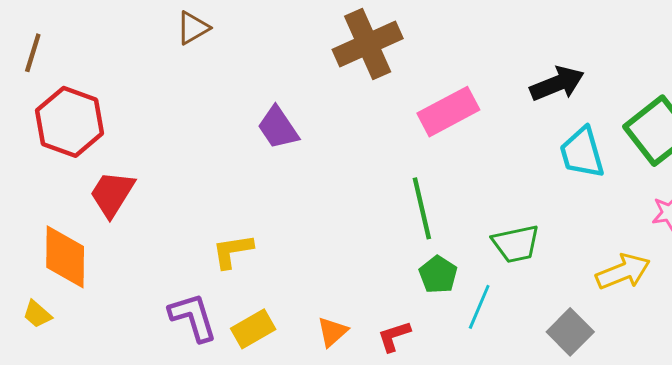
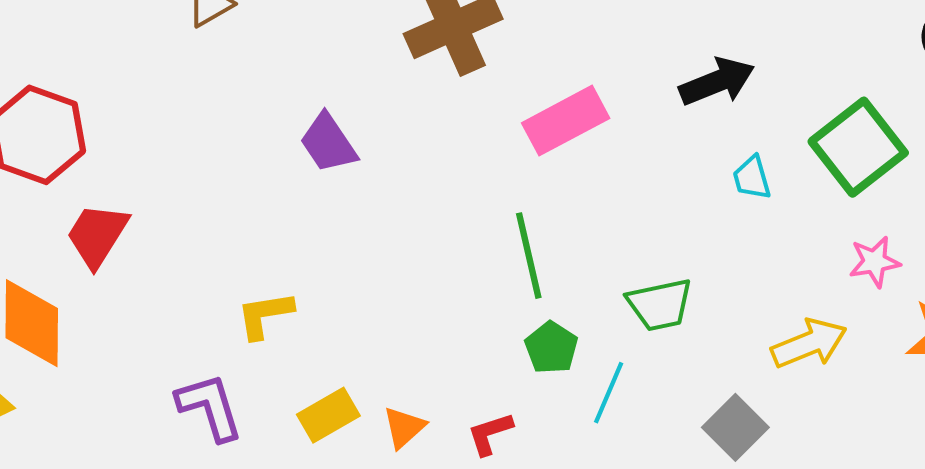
cyan trapezoid: (582, 153) -> (752, 178), size x0.6
yellow rectangle: (253, 329) -> (328, 415), moved

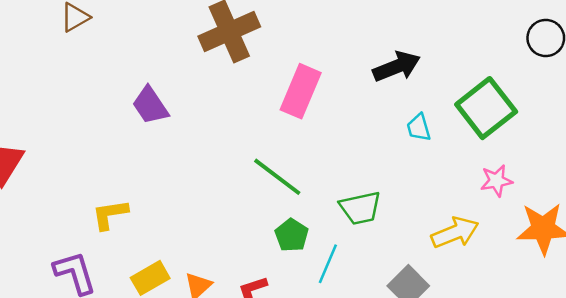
pink rectangle: (566, 121) -> (301, 91), turned -39
green line: (529, 256) -> (277, 177), turned -40

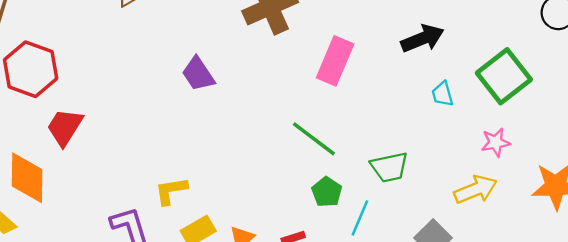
pink star: (496, 181) -> (496, 142), moved
yellow L-shape: (110, 214) -> (171, 191), moved

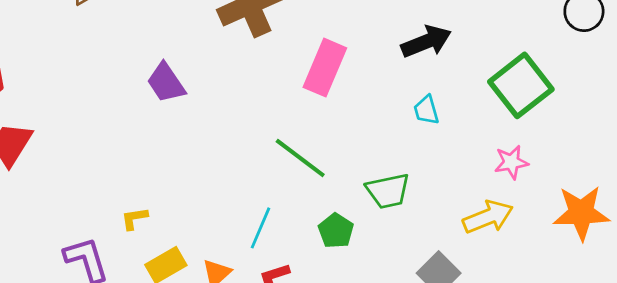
cyan trapezoid: (442, 94) -> (426, 110), moved
yellow L-shape: (171, 191) -> (134, 218), size x0.7
green pentagon: (327, 192) -> (336, 231), moved
cyan line: (360, 218) -> (260, 228), moved

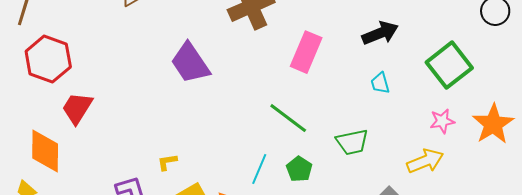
purple trapezoid: (166, 83) -> (190, 63), size x1.4
orange star: (581, 213) -> (493, 124), moved, turned -30
green pentagon: (336, 231) -> (299, 169), moved

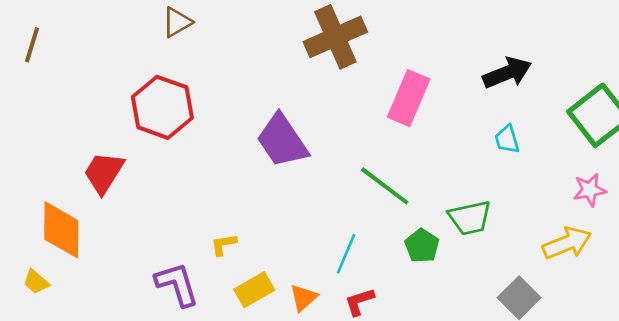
red hexagon: (48, 59) -> (162, 107), moved
purple trapezoid: (190, 63) -> (282, 141), moved
green pentagon: (299, 169) -> (422, 246), moved

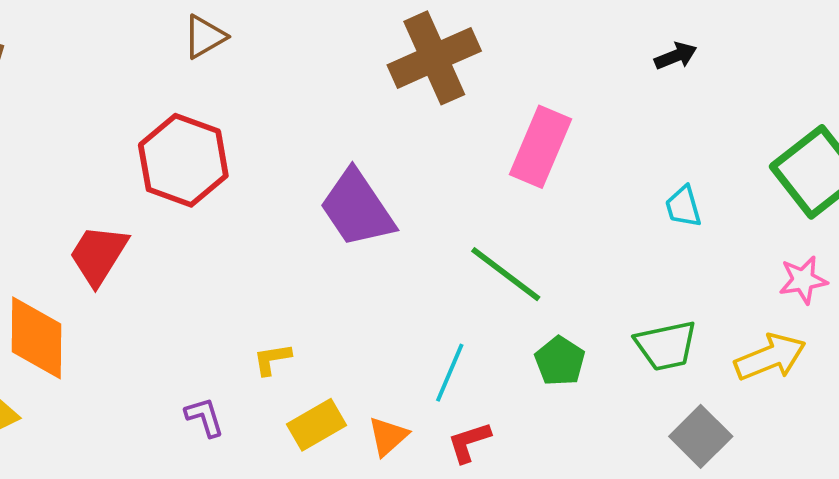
black arrow: (507, 73) -> (676, 56), moved, size x0.6
green trapezoid: (470, 218) -> (666, 346), moved
purple L-shape: (177, 284) -> (205, 417), size x0.6

